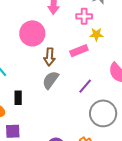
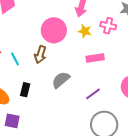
yellow star: (96, 34) -> (85, 31), moved
brown arrow: (50, 57) -> (40, 55), moved

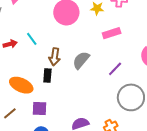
brown arrow: (40, 55) -> (55, 57), moved
cyan line: (15, 59) -> (32, 39), moved

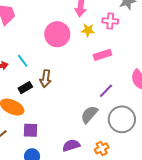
gray semicircle: (81, 60) -> (89, 114), moved
black rectangle: (47, 76) -> (25, 88), moved, turned 56

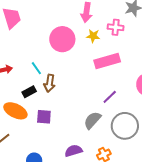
pink rectangle: (102, 55) -> (107, 61), size x1.4
cyan line: (23, 61) -> (36, 68), moved
purple square: (30, 130) -> (44, 117), moved

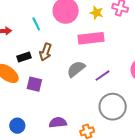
pink rectangle: (107, 61) -> (91, 38), moved
cyan line: (36, 68) -> (36, 24), moved
gray semicircle: (92, 120) -> (76, 69), moved

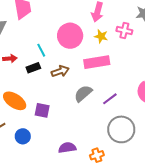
brown arrow: (46, 52) -> (60, 71), moved, turned -126
black rectangle: (24, 57) -> (33, 68), moved
blue circle: (17, 126) -> (23, 136), moved

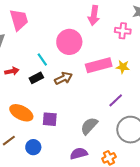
yellow star: (101, 36) -> (123, 67), moved
gray semicircle: (83, 93) -> (89, 126), moved

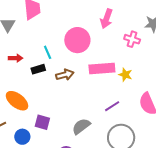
purple square: (50, 119) -> (42, 122), moved

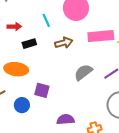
black rectangle: (38, 69) -> (29, 44), moved
orange ellipse: (17, 101) -> (16, 69), turned -30
gray semicircle: (81, 126) -> (83, 72), moved

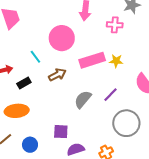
purple square: (42, 90) -> (61, 132), moved

